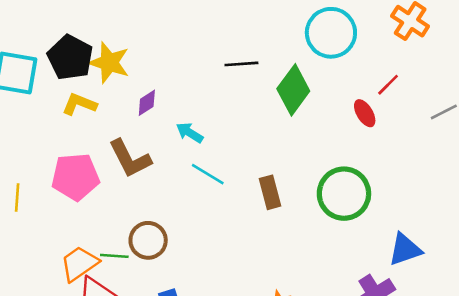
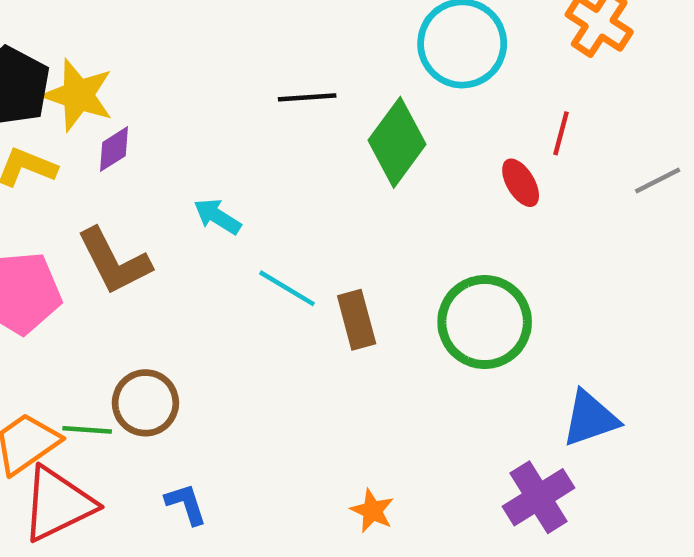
red line: (388, 85) -> (561, 133), turned -30
purple diamond: (147, 103) -> (114, 149), moved
cyan line: (208, 174) -> (287, 288), moved

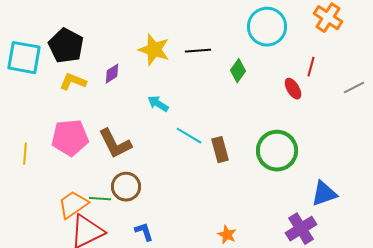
yellow star: (78, 95) -> (154, 50), moved
green diamond: (397, 142) -> (238, 71), size x0.6
brown L-shape: (114, 261) -> (115, 144), moved

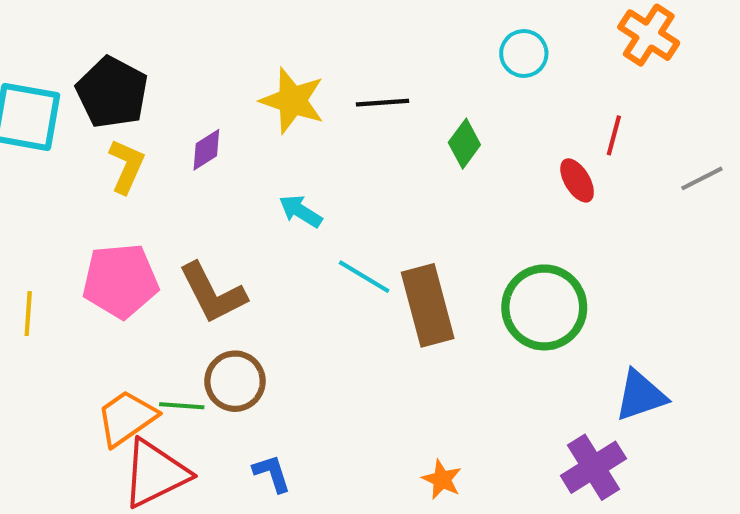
cyan circle: (267, 27) -> (524, 53), size x0.6
yellow L-shape: (73, 82) -> (126, 166), turned 92
brown rectangle: (220, 150) -> (428, 305), size x1.5

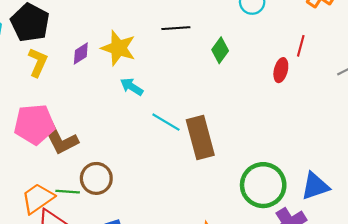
yellow star: (292, 101) -> (118, 48), moved
red ellipse: (577, 180) -> (281, 70), turned 45
brown L-shape: (213, 293) -> (60, 139), moved
green circle: (544, 307) -> (263, 185), moved

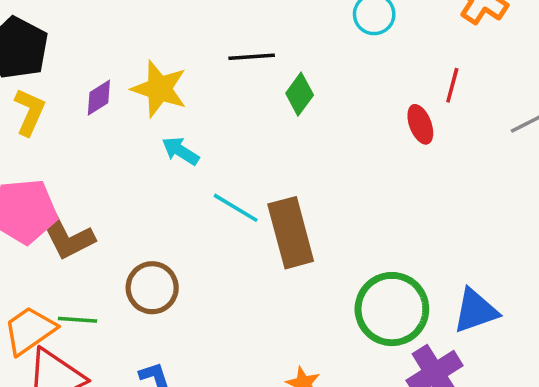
green diamond: (220, 50) -> (300, 94), moved
red ellipse: (281, 70) -> (420, 124), turned -35
brown circle: (96, 178) -> (152, 288), moved

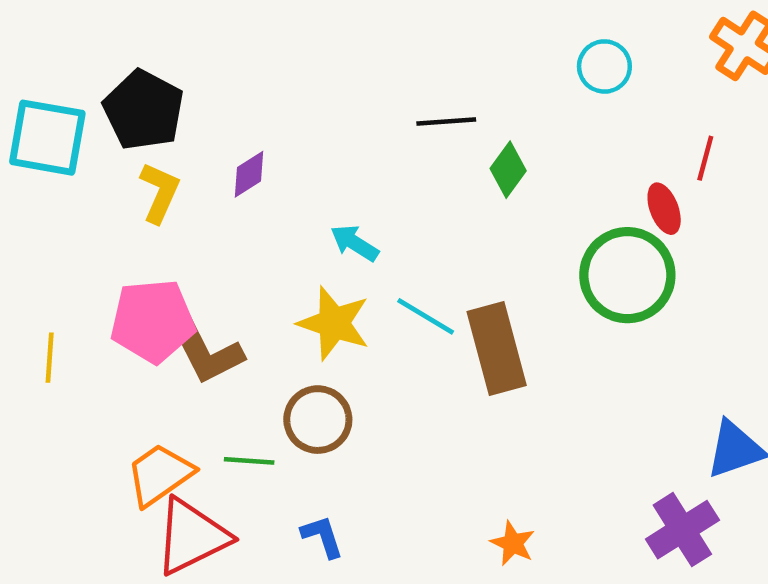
yellow star: (159, 89) -> (334, 323), moved
green circle: (392, 309) -> (627, 275), moved
green line: (78, 320) -> (249, 461), moved

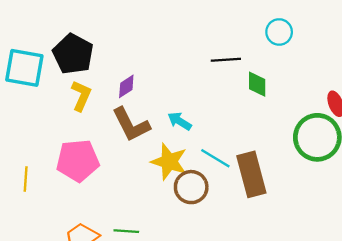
cyan circle: (604, 66) -> (279, 32), moved
green diamond: (508, 170) -> (257, 84), turned -36
brown L-shape: (206, 351) -> (131, 125), moved
brown circle: (318, 420) -> (191, 187), moved

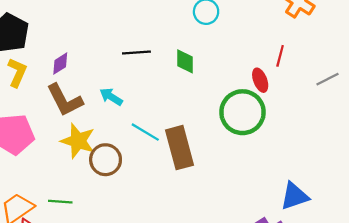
black line: (226, 60) -> (136, 53), moved
yellow star: (169, 162) -> (78, 141), moved
brown circle: (191, 187) -> (106, 160), moved

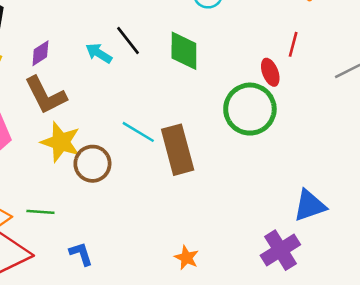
black line: (136, 53) -> (128, 41), turned 56
green diamond: (185, 61) -> (184, 51), size x1.4
cyan arrow: (111, 97) -> (99, 53), moved

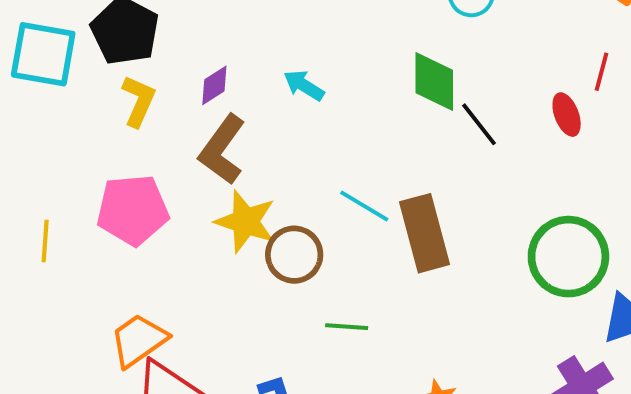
black line: (128, 41) -> (479, 124), moved
brown L-shape: (45, 95) -> (222, 150), turned 63
green circle: (250, 109) -> (568, 257), moved
green line: (40, 212) -> (347, 327), moved

